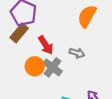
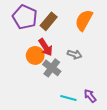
brown rectangle: (19, 33) -> (49, 21), moved
orange circle: (35, 66) -> (35, 55), moved

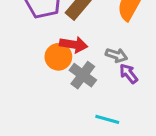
red arrow: (46, 47) -> (74, 45), turned -48
purple arrow: (90, 96) -> (129, 74), moved

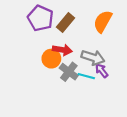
gray arrow: (116, 55) -> (93, 58), size x1.5
cyan line: (107, 119) -> (86, 76), moved

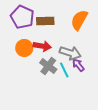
brown rectangle: (66, 23) -> (45, 21), turned 48
orange circle: (51, 59) -> (24, 48), moved
cyan line: (86, 76) -> (64, 70), turned 49

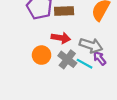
orange circle: (24, 48) -> (42, 55), moved
cyan line: (64, 70) -> (85, 64), turned -35

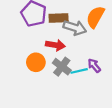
gray arrow: (91, 45) -> (75, 28), moved
cyan line: (85, 64) -> (79, 71), turned -42

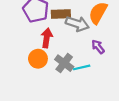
red arrow: (55, 45) -> (47, 38), moved, turned -90
purple arrow: (94, 66) -> (98, 47), moved

